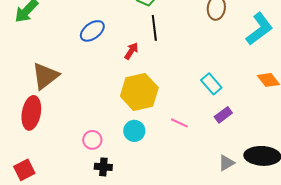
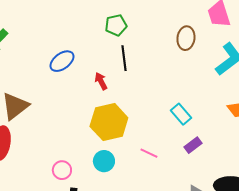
red arrow: (131, 51) -> (101, 81), turned -60

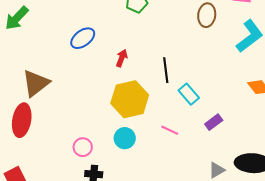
black line: (124, 58) -> (166, 70), moved
red arrow: (101, 81) -> (122, 58), turned 48
cyan rectangle: (181, 114) -> (189, 94), moved

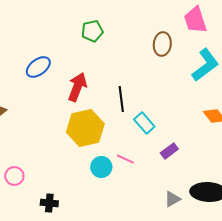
red arrow: (122, 58) -> (77, 87), size x1.6
cyan circle: (125, 138) -> (101, 167), moved
pink circle: (83, 147) -> (14, 176), moved

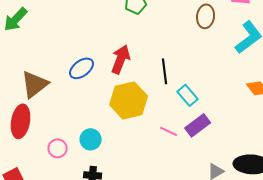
blue ellipse: (38, 67) -> (82, 68), moved
purple rectangle: (169, 151) -> (198, 125), moved, size x1.4
cyan circle: (101, 167) -> (91, 139), moved

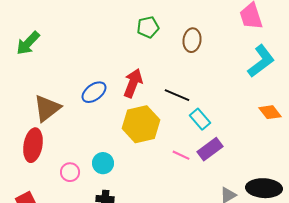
brown ellipse: (206, 16) -> (192, 40), moved
black line: (165, 71) -> (177, 95), turned -60

